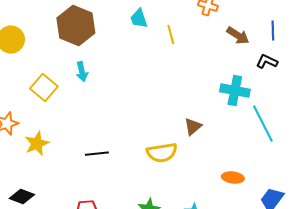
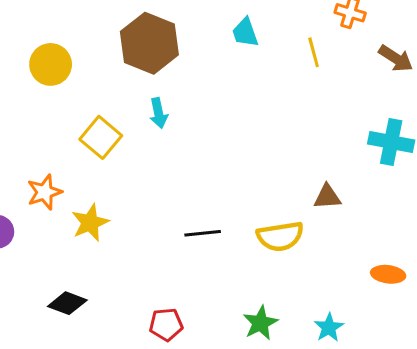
yellow line: (171, 35) -> (314, 52), moved
brown triangle: (193, 127) -> (327, 197), turned 36
black line: (97, 154) -> (203, 233), moved

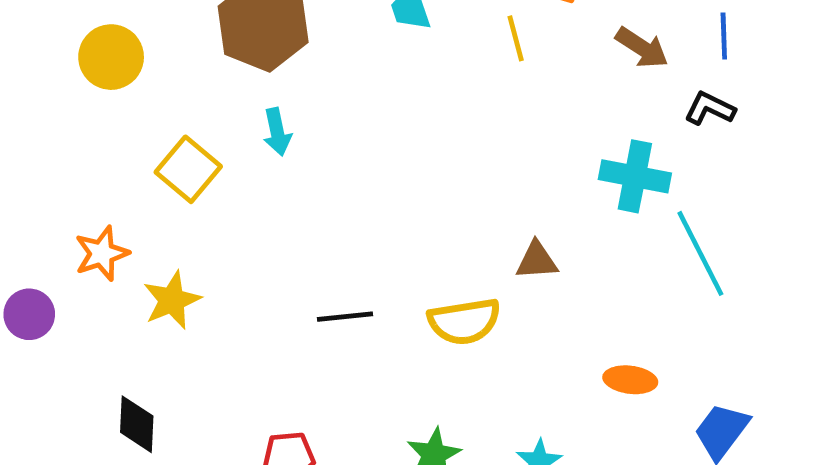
black diamond: (67, 303) -> (137, 424), turned 72

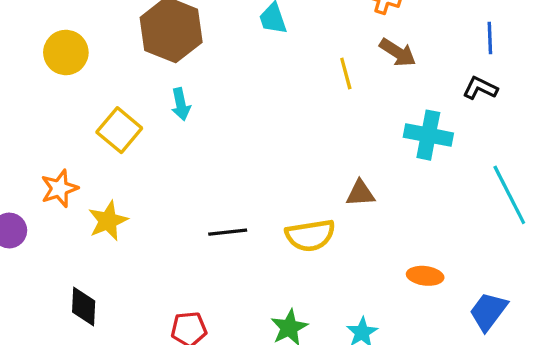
yellow line: (516, 38) -> (346, 74), moved
brown arrow: (642, 48) -> (398, 52), moved
cyan line: (700, 253) -> (509, 195), moved

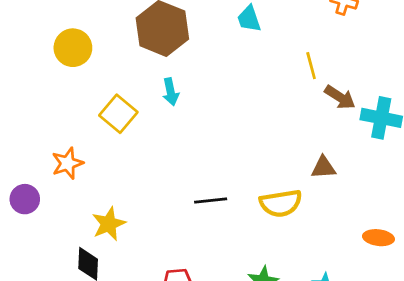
brown arrow: (398, 52) -> (340, 97), moved
yellow star: (108, 221) -> (109, 224), moved

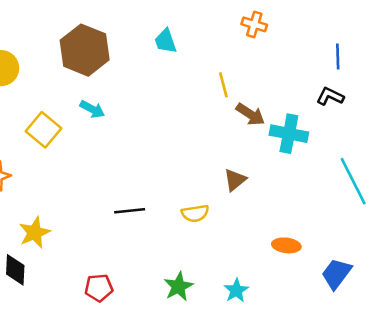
cyan arrow: (171, 92) -> (92, 109), turned -50
brown triangle: (323, 167) -> (235, 180), turned -35
yellow semicircle: (281, 203) -> (195, 213), size x0.7

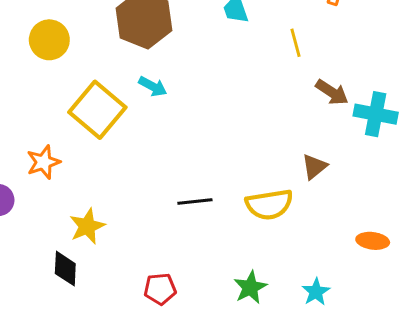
yellow line: (223, 85) -> (295, 43), moved
yellow square: (44, 130) -> (97, 110), size x1.4
yellow semicircle: (195, 213) -> (269, 204), size x1.5

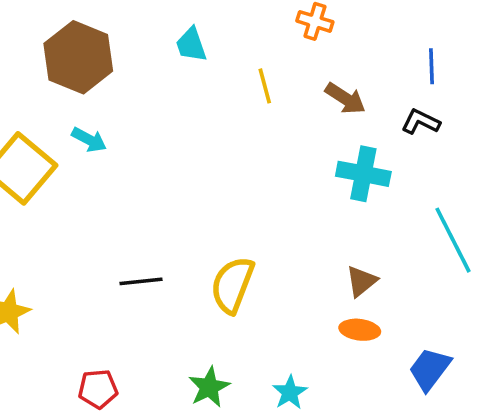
brown arrow: (332, 92) -> (345, 98), moved
brown triangle: (314, 167) -> (362, 281), moved
yellow semicircle: (269, 204) -> (232, 285), turned 120

